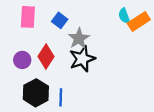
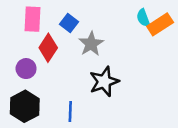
red diamond: (46, 57) -> (48, 48), moved
black star: (82, 59) -> (104, 82), moved
black hexagon: (36, 93) -> (25, 106), moved

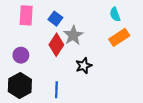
orange rectangle: (160, 24) -> (119, 37), moved
red diamond: (48, 48) -> (56, 45), moved
black star: (104, 82) -> (84, 66), size x0.7

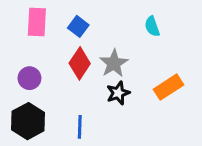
cyan semicircle: (115, 14) -> (152, 26), moved
gray star: (73, 35) -> (114, 63), moved
orange rectangle: (119, 37) -> (168, 87), moved

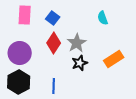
purple circle: (29, 78) -> (20, 53), size x1.5

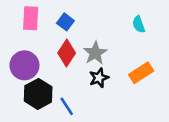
cyan semicircle: (103, 18) -> (139, 24), moved
black hexagon: (19, 82) -> (38, 94), moved
blue line: (54, 86) -> (67, 106), turned -35

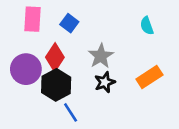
red diamond: (67, 53) -> (55, 57), moved
black hexagon: (38, 94) -> (56, 85), moved

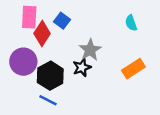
red diamond: (55, 57) -> (42, 33), moved
black star: (105, 82) -> (82, 67), moved
blue line: (71, 112) -> (48, 100), moved, turned -30

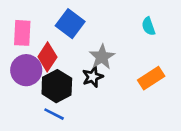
pink rectangle: (29, 17) -> (22, 33), moved
blue square: (62, 21) -> (70, 24), size x1.5
red diamond: (42, 33) -> (47, 57), moved

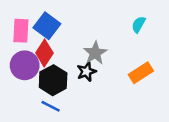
blue square: (70, 24) -> (47, 26), moved
cyan semicircle: (148, 26) -> (138, 24), turned 49

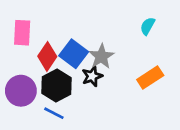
blue square: (47, 26) -> (74, 54), moved
purple circle: (25, 65) -> (21, 91), moved

